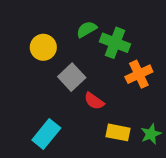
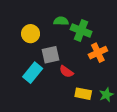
green semicircle: (87, 29) -> (61, 21), turned 32
gray square: (72, 77) -> (51, 55), turned 30
cyan rectangle: (46, 134) -> (33, 73), moved

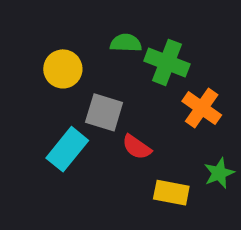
orange cross: (98, 53) -> (202, 108), turned -30
gray square: (51, 55) -> (104, 112), turned 30
green star: (106, 95) -> (219, 173), moved

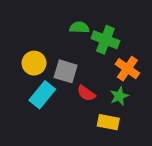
yellow circle: (63, 69) -> (34, 63), moved
green star: (219, 173) -> (119, 96), moved

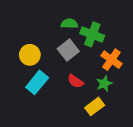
gray square: (66, 71) -> (68, 50), moved, turned 35
yellow rectangle: (108, 122) -> (95, 106), turned -48

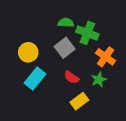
yellow rectangle: (95, 106) -> (79, 101), moved

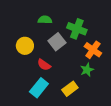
green semicircle: (66, 23) -> (45, 20), moved
red semicircle: (71, 77) -> (44, 65), moved
cyan rectangle: (35, 78) -> (39, 88), moved

